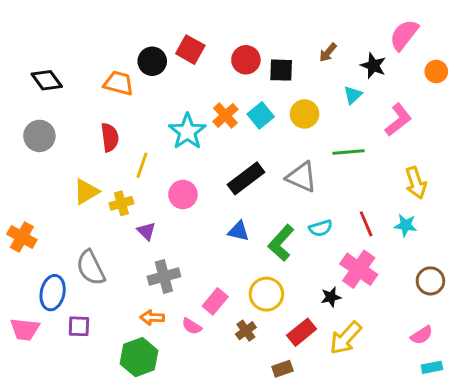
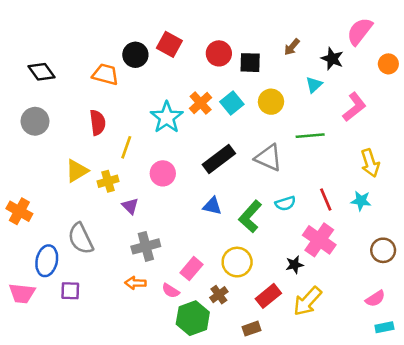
green hexagon: (139, 357) -> (193, 318), moved

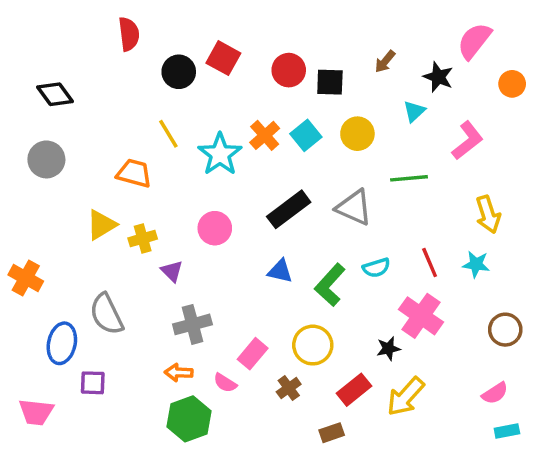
orange trapezoid: (105, 74) -> (134, 173), moved
red semicircle: (98, 123) -> (129, 34), moved
yellow line: (126, 147) -> (168, 134), moved, turned -50
pink trapezoid: (22, 293) -> (36, 412), moved
green hexagon: (193, 318) -> (189, 419), moved

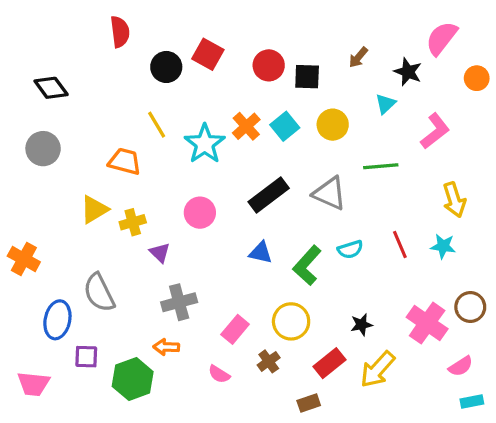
pink cross: (421, 316) -> (427, 323), moved
pink semicircle: (225, 383) -> (219, 374), moved
green hexagon: (189, 419) -> (133, 379), moved

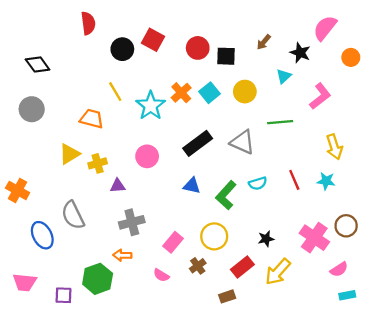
purple triangle: (160, 253) -> (118, 186), turned -49
blue ellipse: (57, 320) -> (42, 235), turned -40
purple square: (86, 357) -> (63, 295), moved

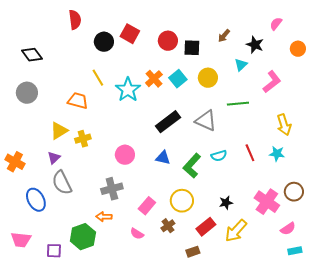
pink semicircle: (325, 28) -> (276, 24), size x0.6
pink circle: (147, 156) -> (125, 155), moved
purple triangle: (118, 186) -> (54, 158), moved, turned -40

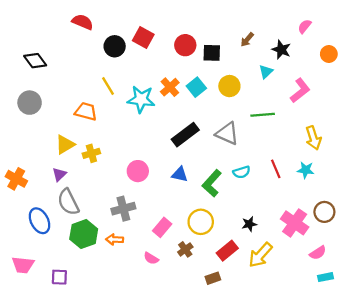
red semicircle: (75, 20) -> (83, 22), turned -60
cyan star: (128, 90) -> (141, 99), turned -30
green hexagon: (83, 237) -> (84, 234), moved

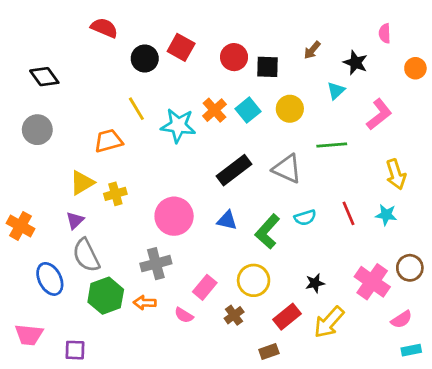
pink semicircle: (305, 26) -> (385, 33), turned -40
orange trapezoid: (86, 111) -> (108, 141), turned -30
pink circle: (138, 171) -> (174, 216), size x1.4
pink semicircle: (151, 258) -> (184, 315), moved

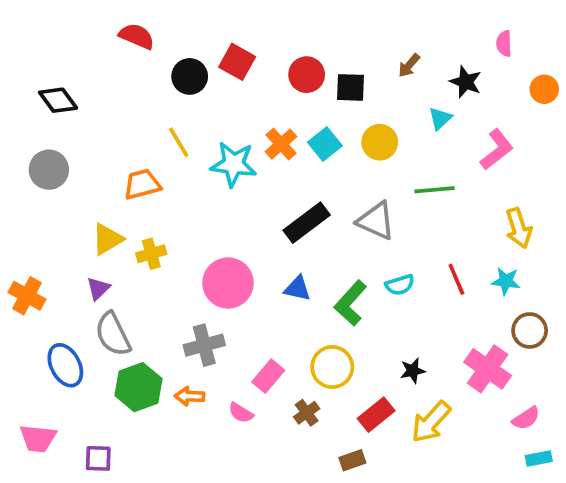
brown circle: (410, 268) -> (530, 330), moved

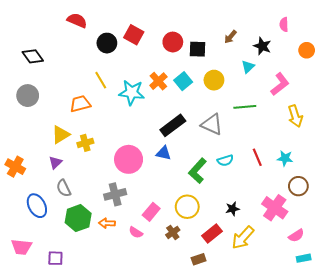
yellow arrow: (519, 228) -> (295, 116), moved
blue triangle: (297, 288) -> (164, 153), moved
gray semicircle: (113, 334) -> (64, 188), size x0.7

